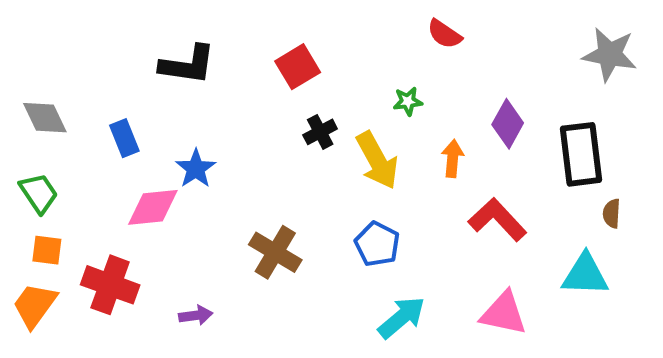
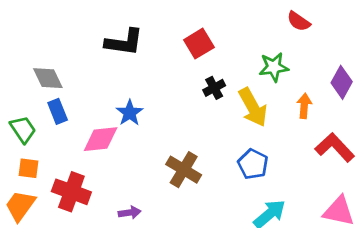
green star: (408, 101) -> (274, 67), size x1.5
gray diamond: (45, 118) -> (48, 78), moved
blue rectangle: (124, 138) -> (58, 111), moved

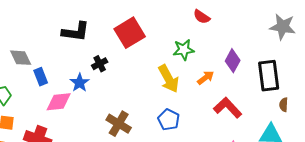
red square: (199, 44) -> (130, 33), size x1.4
black cross: (214, 88) -> (100, 64), moved
orange arrow: (304, 106) -> (206, 78), turned 48
blue rectangle: (58, 111) -> (41, 77), moved

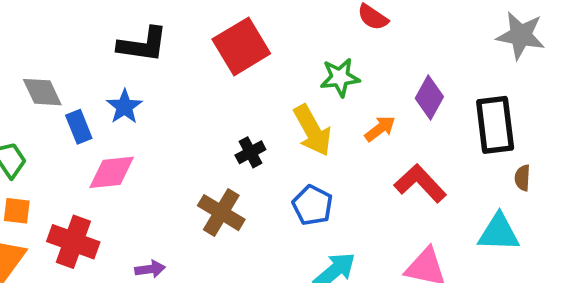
black cross: (100, 64) -> (250, 152), moved
blue star: (80, 83) -> (124, 107), moved

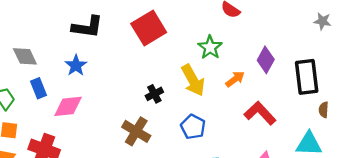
gray star: (521, 35) -> (322, 21), size x0.6
green star: (340, 77) -> (210, 47), turned -30
blue rectangle: (79, 127) -> (39, 88), moved

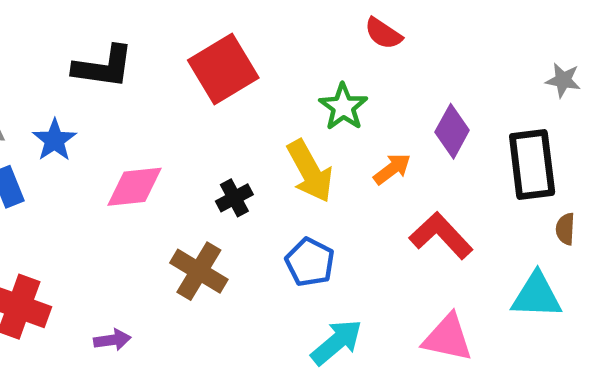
gray star: (322, 21) -> (563, 80), moved
blue star: (76, 65) -> (55, 140), moved
pink diamond: (68, 106) -> (134, 187), moved

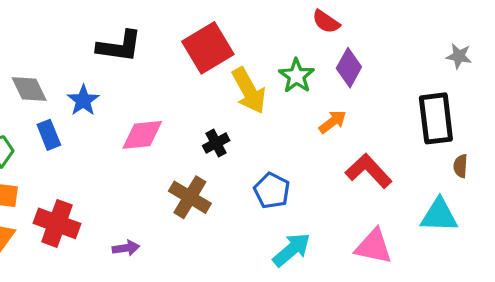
purple diamond: (452, 131) -> (349, 68), moved
yellow arrow: (310, 171) -> (249, 91), moved

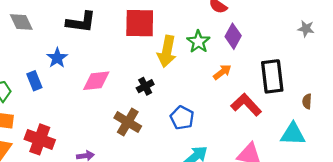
red square: (208, 48) -> (140, 23), turned 32
gray diamond: (29, 89) -> (21, 22), moved
yellow arrow: (249, 91) -> (167, 51), turned 40
black rectangle: (436, 118) -> (272, 76), moved

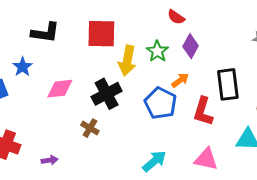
black cross: (145, 86) -> (107, 94), size x1.8
red L-shape: (246, 105) -> (203, 111), turned -120
blue pentagon: (182, 118) -> (161, 103), moved, size x1.4
brown cross: (128, 122) -> (90, 128), size x0.7

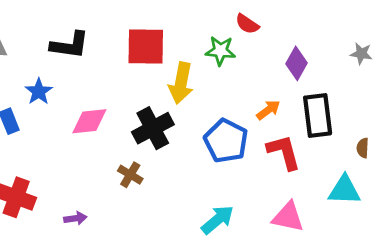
purple diamond: (191, 46) -> (296, 63), moved
green star: (157, 51) -> (220, 51), moved, turned -30
orange arrow: (180, 80) -> (268, 110), moved
red L-shape: (203, 111) -> (284, 152), turned 148

